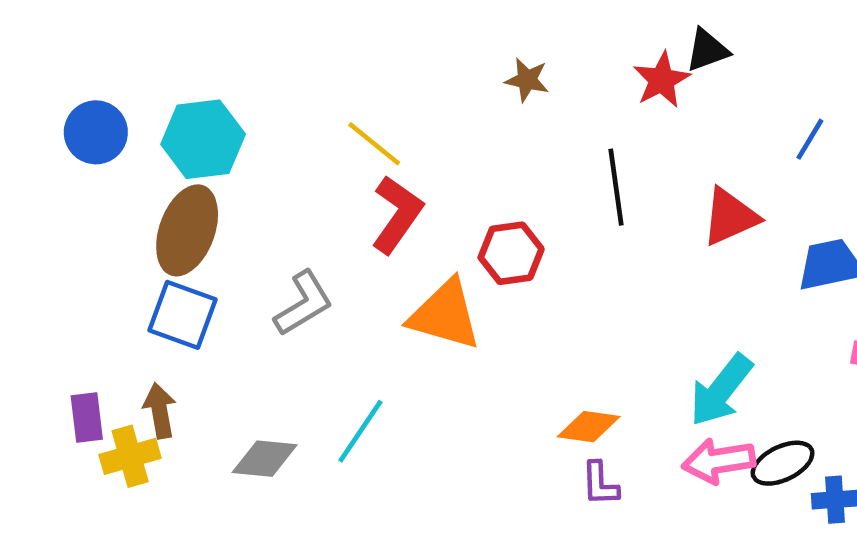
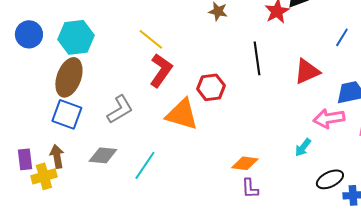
cyan arrow: (721, 390) -> (303, 147), size x0.6
gray diamond: (265, 459) -> (103, 155), moved
pink arrow: (719, 461) -> (329, 118), moved

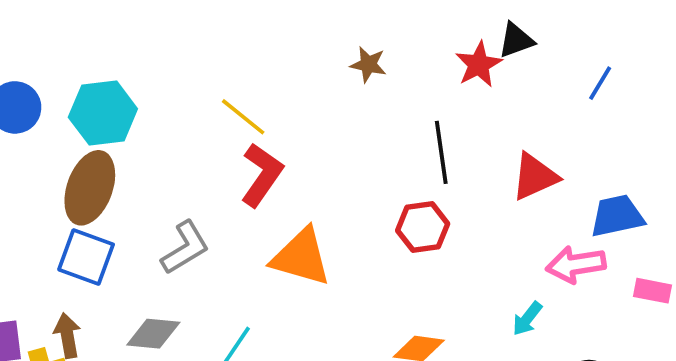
blue line: (342, 37) -> (600, 83), moved
red hexagon: (211, 87) -> (423, 227), moved

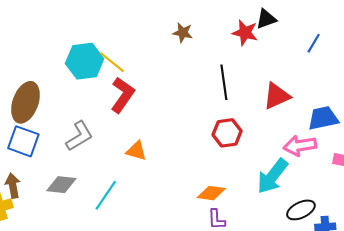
red star: (479, 64) -> (245, 33), turned -30
cyan hexagon: (103, 113) -> (85, 61), moved
red hexagon: (423, 227) -> (227, 133), moved
orange triangle: (301, 257) -> (136, 151), moved, size x0.6
cyan arrow: (527, 319) -> (272, 176), size x1.8

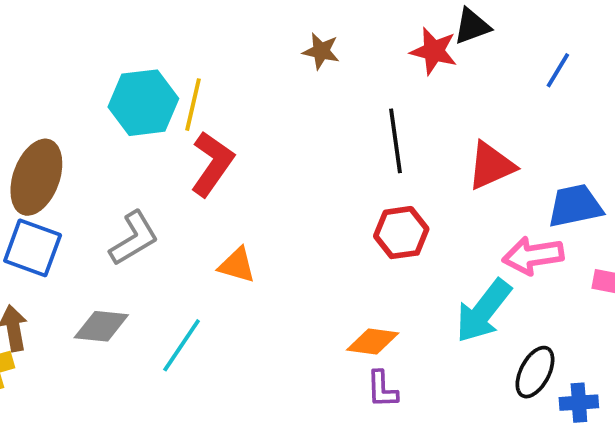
yellow line: (112, 62) -> (193, 105), turned 64
black ellipse: (301, 210) -> (535, 372), turned -36

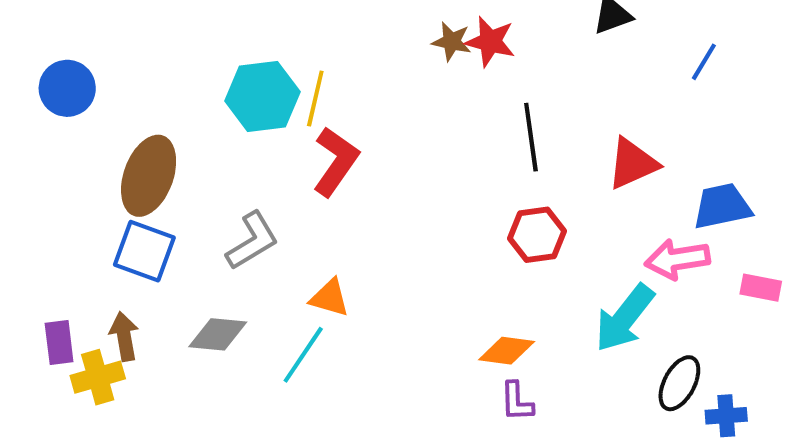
red star: (434, 51) -> (490, 42), moved
orange triangle: (237, 265) -> (330, 298), moved

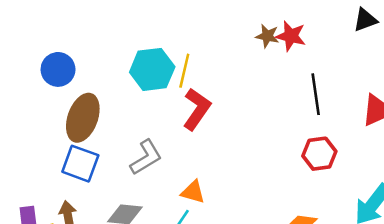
blue circle: (67, 88) -> (58, 69), moved

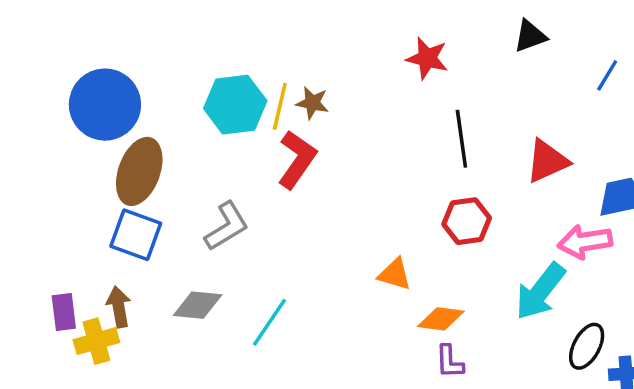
brown star: (267, 36) -> (312, 103), moved
blue circle: (58, 69) -> (105, 105), size x1.5
orange triangle: (193, 192) -> (395, 274), moved

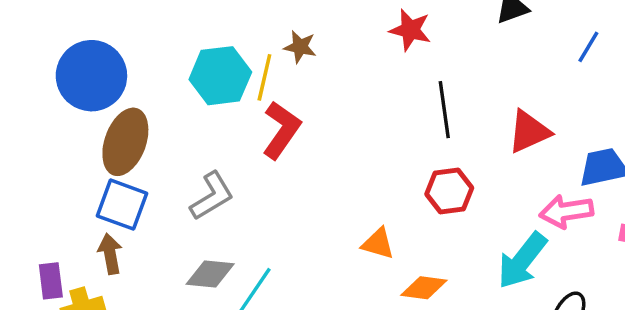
brown star: (312, 103) -> (300, 47), moved
gray diamond: (198, 305) -> (210, 274), moved
brown arrow: (119, 307) -> (110, 254), moved

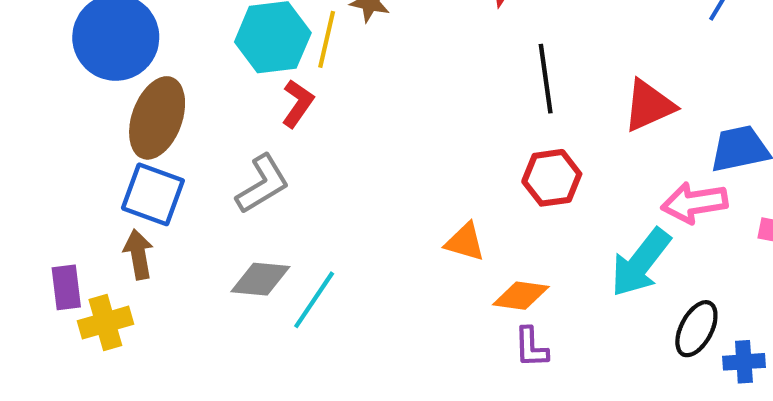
red L-shape: (281, 130) -> (298, 103), moved, size x0.7

